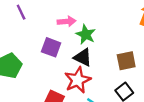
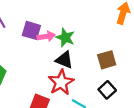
pink arrow: (67, 21) -> (46, 36), moved
purple square: (51, 47) -> (31, 30), moved

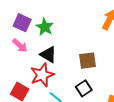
pink arrow: (46, 36) -> (20, 46), moved, turned 42
green star: (65, 38) -> (45, 27), moved

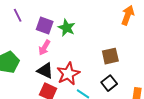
pink arrow: (20, 46) -> (44, 48), turned 84
black triangle: (48, 55) -> (45, 71), moved

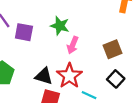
purple square: (45, 26) -> (24, 32), moved
pink arrow: (44, 48) -> (73, 45), moved

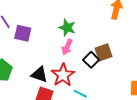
green star: (60, 26) -> (67, 28), moved
black square: (116, 79) -> (91, 60), moved

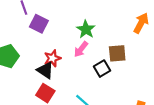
brown square: (104, 52) -> (117, 53), moved
red star: (63, 75) -> (52, 58), moved, size x0.7

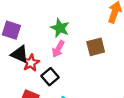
black square: (102, 69) -> (50, 77), moved
black triangle: (45, 70) -> (20, 54), moved

